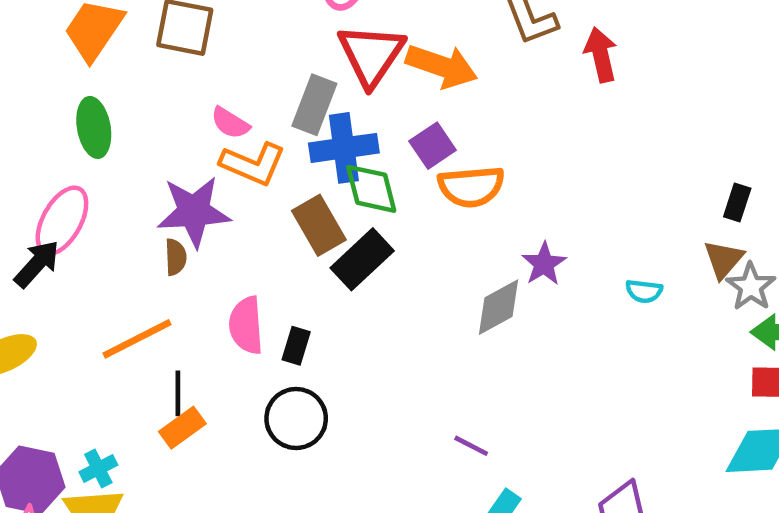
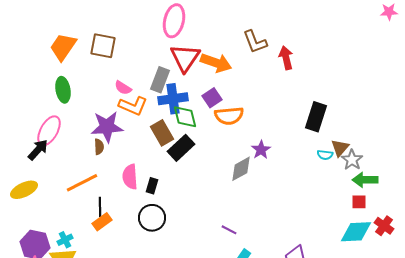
black rectangle: (737, 203) -> (316, 117), moved, size x1.8
cyan semicircle: (644, 291) -> (325, 155), moved

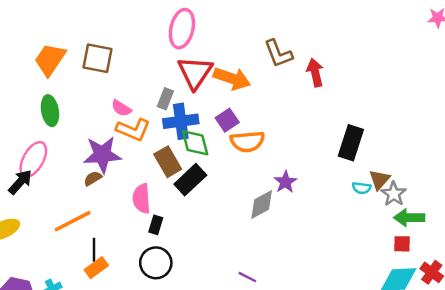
gray rectangle: (160, 80) -> (165, 99), size x0.7
brown semicircle: (99, 147) -> (93, 178), turned -119
pink semicircle: (130, 177) -> (142, 199), moved

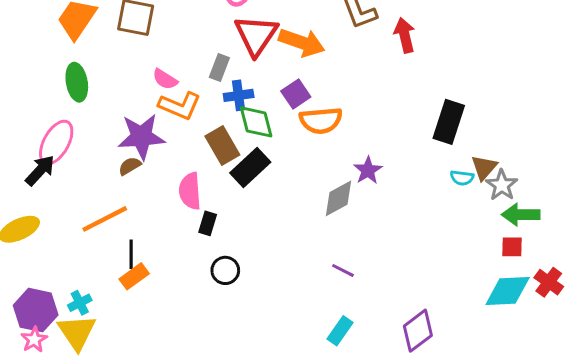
blue cross: (181, 121) -> (239, 95), size x0.7
black circle: (156, 263) -> (225, 270), moved, size x0.7
purple line: (247, 277) -> (343, 270), moved

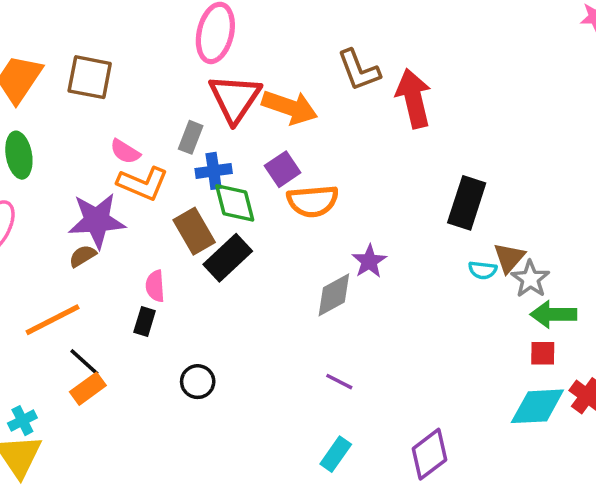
red arrow: (405, 35) -> (414, 98), size x1.4
pink semicircle: (190, 191) -> (155, 286), size x0.7
black rectangle: (208, 223) -> (145, 321), moved
black line: (131, 254) -> (84, 362), turned -48

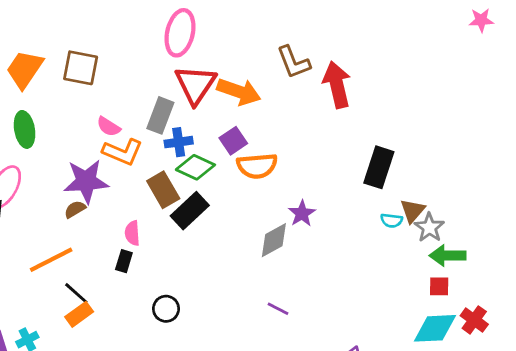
gray rectangle: (191, 137) -> (160, 115), size x1.4
green diamond: (235, 203) -> (195, 167), turned -51

